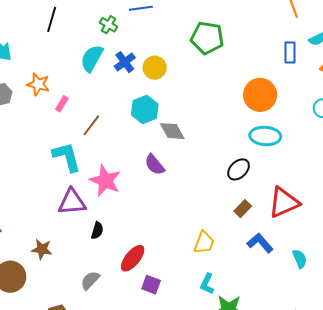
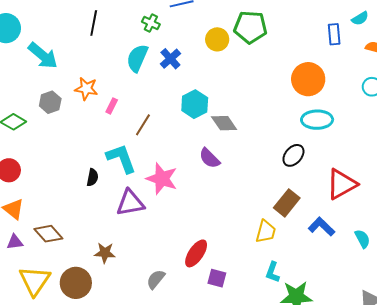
yellow circle: (155, 68) -> (217, 39), moved
brown rectangle: (243, 209) -> (287, 203), moved, size x1.5
black semicircle: (97, 230) -> (93, 177), moved

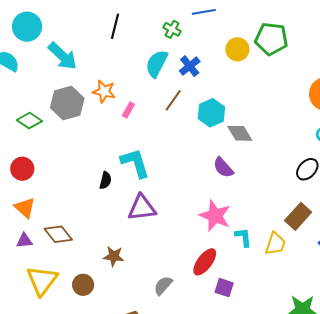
gray hexagon: (50, 102) -> (67, 103), size x1.5
brown line: (143, 125) -> (173, 100), moved
pink star: (162, 179) -> (215, 216), moved
cyan L-shape: (273, 272) -> (243, 237), moved, turned 150
brown circle: (76, 283) -> (83, 285), size x0.7

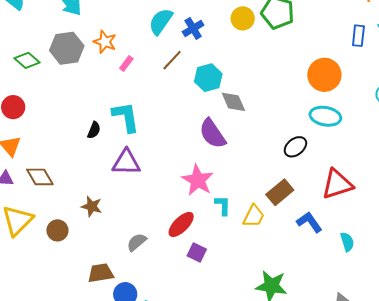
purple semicircle: (223, 168) -> (212, 134), size x1.4

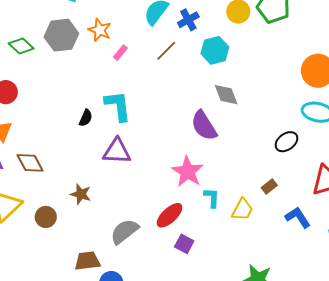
cyan hexagon: (208, 78) -> (215, 50), moved
brown rectangle: (280, 192) -> (269, 187), size x0.6
gray semicircle: (137, 242) -> (124, 231), size x1.4

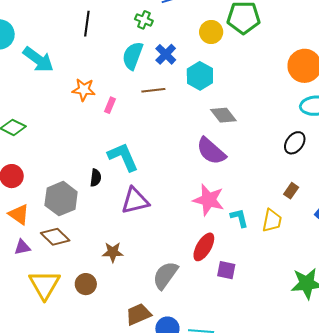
gray hexagon: (61, 35) -> (61, 199), moved
brown line: (166, 51) -> (153, 90), turned 55

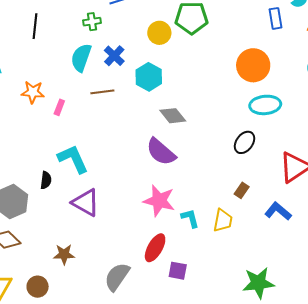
green cross: (144, 20) -> (92, 22), turned -30
purple triangle: (135, 201) -> (86, 203), turned 44

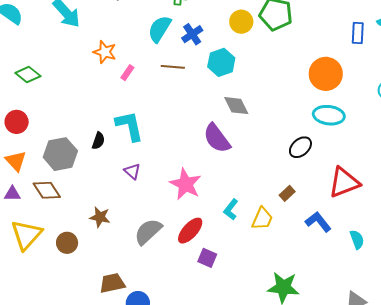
pink star: (159, 201) -> (186, 184), moved
purple triangle: (86, 203) -> (132, 171), size x0.6
cyan L-shape: (190, 218) -> (231, 209), turned -140
gray semicircle: (117, 277) -> (148, 232), moved

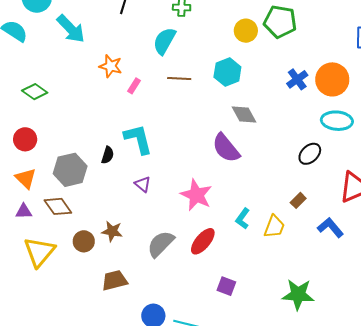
blue cross: (192, 34) -> (297, 79), moved
brown circle: (67, 243) -> (84, 241), moved
purple square: (207, 258) -> (226, 286), moved
brown trapezoid: (112, 283) -> (114, 280), moved

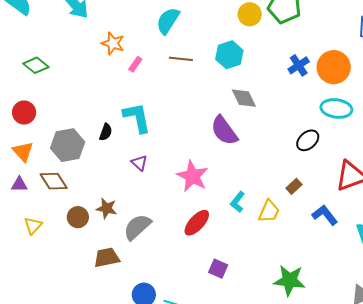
gray semicircle: (161, 244) -> (137, 227), moved
yellow triangle: (39, 252) -> (33, 226), size x0.6

